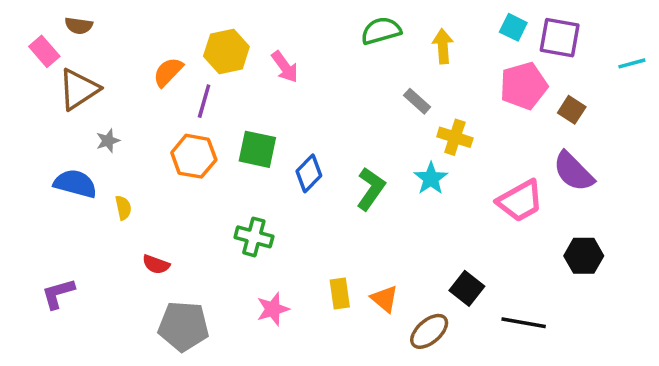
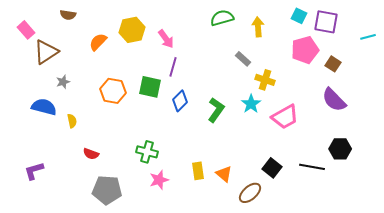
brown semicircle: (79, 26) -> (68, 15), moved
purple line: (204, 101) -> (173, 67), moved
pink trapezoid: (520, 201) -> (285, 117), moved
green cross: (254, 237) -> (147, 152), moved
black line: (524, 323) -> (312, 167), moved

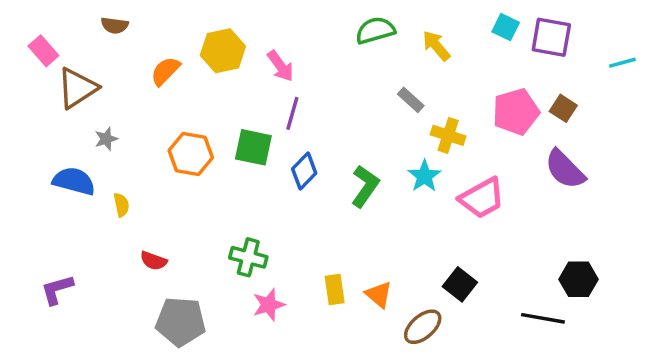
yellow arrow: (258, 27) -> (436, 46), turned -36
pink pentagon: (305, 50) -> (516, 112), moved
black hexagon: (340, 149) -> (578, 279), moved
black line: (312, 167) -> (543, 318), moved

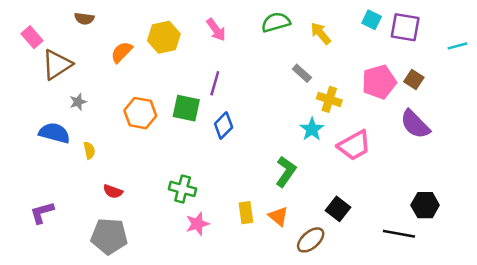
pink arrow: (280, 66) -> (216, 30), moved
green L-shape: (365, 186) -> (286, 172), moved
gray pentagon: (181, 322) -> (109, 236), moved

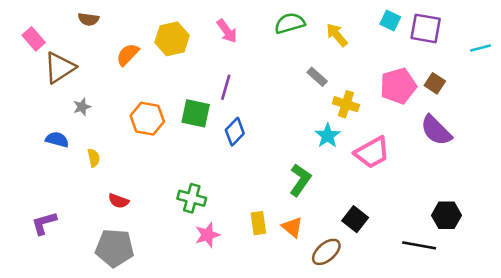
blue semicircle: (54, 133) -> (57, 139), size x0.7

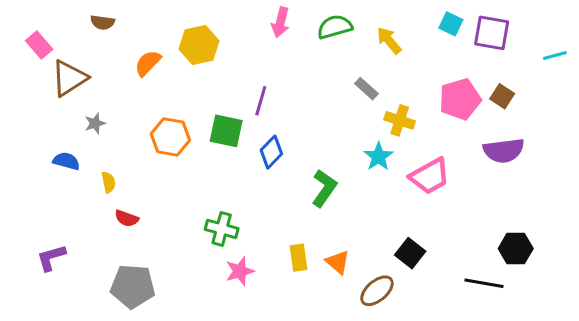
pink arrow: (227, 31) -> (280, 22), moved, turned 50
purple semicircle: (436, 130) -> (504, 151), turned -52
green L-shape: (300, 180) -> (324, 188), moved
red semicircle: (119, 201) -> (127, 218), moved

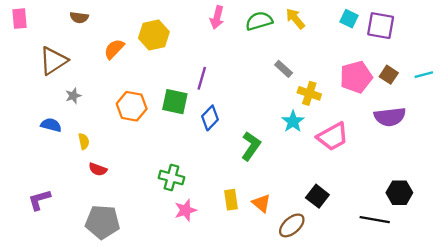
yellow arrow: (389, 40) -> (295, 19), moved
pink rectangle: (39, 45) -> (20, 19), moved, turned 36
cyan line: (555, 56) -> (424, 75), moved

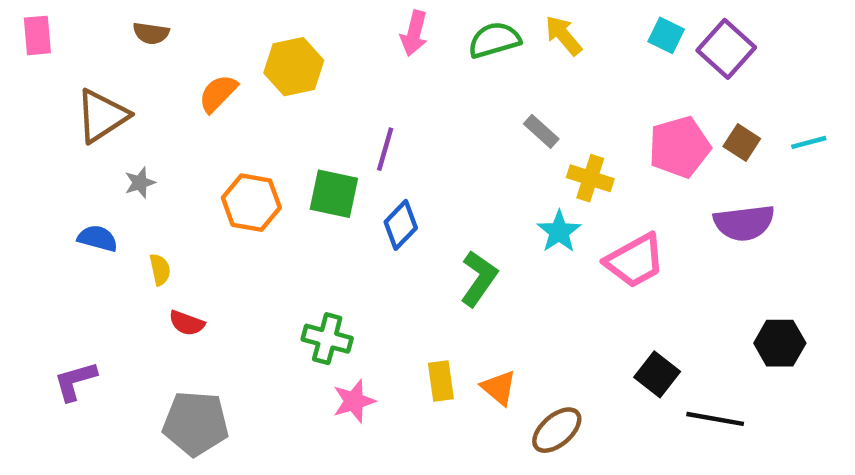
purple square: (381, 26) -> (726, 49), turned 32
black hexagon: (399, 193) -> (780, 343), moved
black square: (317, 196) -> (657, 374), moved

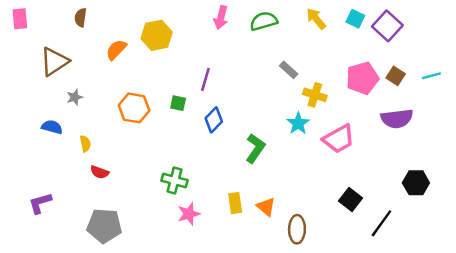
brown semicircle: (151, 33) -> (81, 18), turned 90
yellow arrow: (563, 35) -> (316, 19), moved
green square: (334, 194) -> (178, 103), size x0.6
black line: (715, 419) -> (381, 223), turned -64
brown ellipse: (557, 430) -> (297, 229), turned -48

